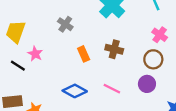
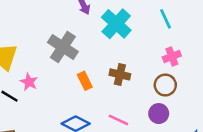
gray cross: (65, 24) -> (63, 47), size x1.6
pink cross: (160, 35) -> (172, 56), turned 35

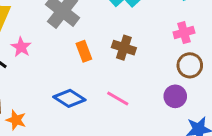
brown circle: (165, 85) -> (190, 65), moved
purple circle: (159, 114) -> (175, 96), moved

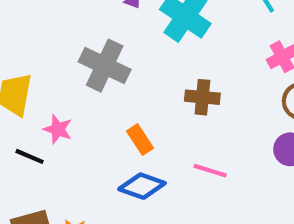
orange rectangle: (84, 51) -> (140, 140), moved

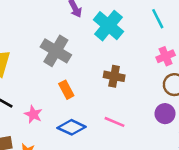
pink star: (58, 129) -> (33, 114), moved
orange rectangle: (140, 140) -> (66, 90), moved

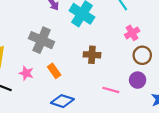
pink star: (33, 114) -> (26, 73), moved
pink line: (114, 122) -> (111, 90), moved

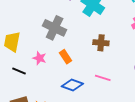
pink line: (111, 90) -> (103, 78), moved

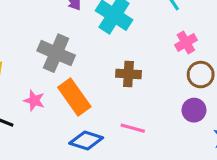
orange rectangle: (66, 57) -> (74, 97), size x1.6

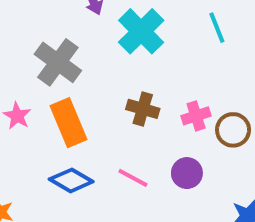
pink cross: (186, 43) -> (196, 116), moved
purple circle: (194, 110) -> (187, 173), moved

